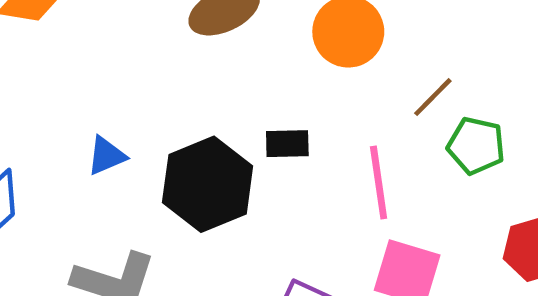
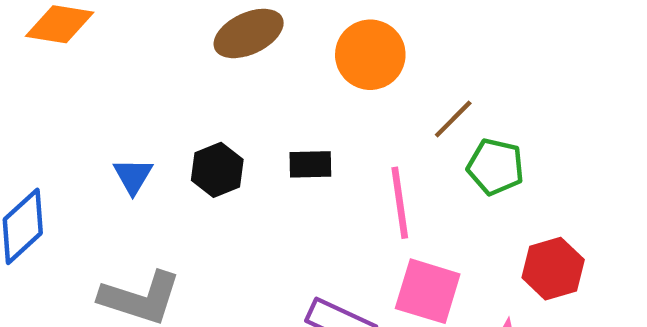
blue triangle: (106, 156) -> (133, 176), turned -36
black hexagon: (208, 184) -> (217, 170), moved, size x0.6

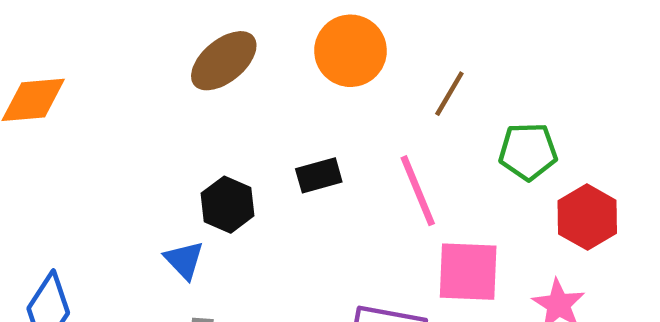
green pentagon: (495, 167) -> (528, 151), moved
blue triangle: (133, 176) -> (184, 260), moved

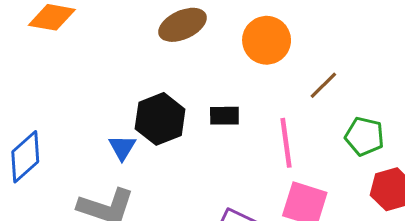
black hexagon: (227, 205) -> (160, 119), size x1.4

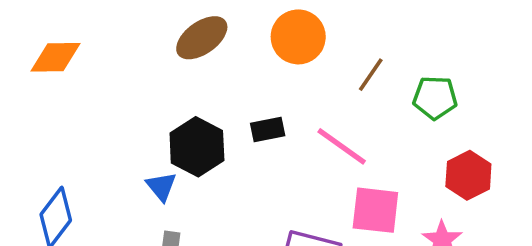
green pentagon: (364, 136) -> (435, 98), moved
pink line: (286, 143) -> (342, 146), turned -36

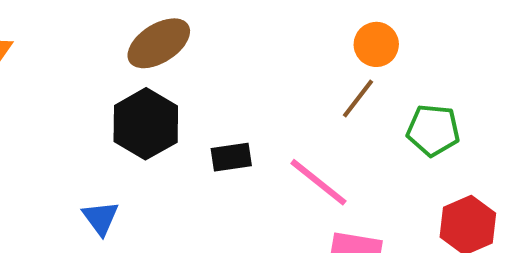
orange circle: (298, 37) -> (376, 44), moved, size x0.7
black hexagon: (197, 147) -> (146, 124), moved

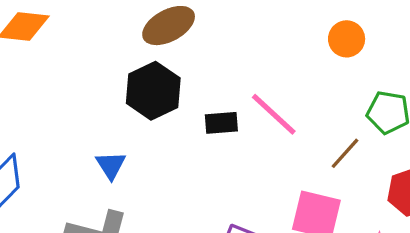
brown line: (358, 99) -> (345, 153), moved
pink line: (318, 182) -> (274, 114), moved

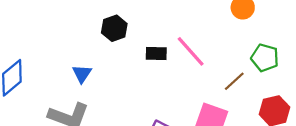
black hexagon: (153, 91) -> (114, 28), size x0.7

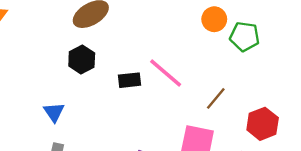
green pentagon: (265, 58) -> (245, 37), moved

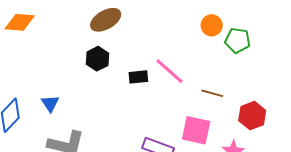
brown line: (216, 98) -> (212, 93), turned 65
blue triangle: (54, 112) -> (50, 103), moved

